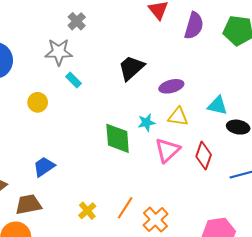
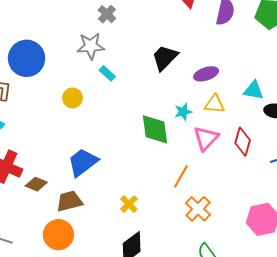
blue trapezoid: (44, 167) -> (83, 162), size x1.4
orange line: (125, 208) -> (181, 176), moved

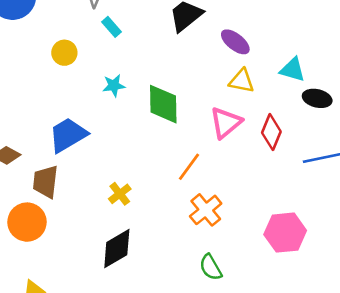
purple ellipse: (206, 74) -> (235, 42), turned 50
cyan star: (183, 112) -> (114, 86), moved
brown trapezoid: (69, 201) -> (45, 182), turned -76

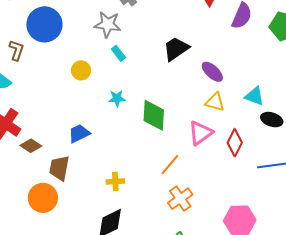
blue trapezoid: (68, 135) -> (79, 133), size x0.7
yellow cross: (120, 194) -> (115, 181), turned 30

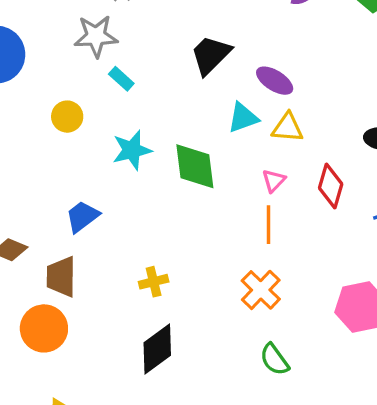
cyan triangle: (255, 96) -> (243, 118), moved, turned -30
cyan star: (117, 98) -> (132, 150), size x1.4
pink triangle: (200, 133) -> (274, 181), size x0.6
orange line: (170, 165) -> (269, 225), moved, turned -30

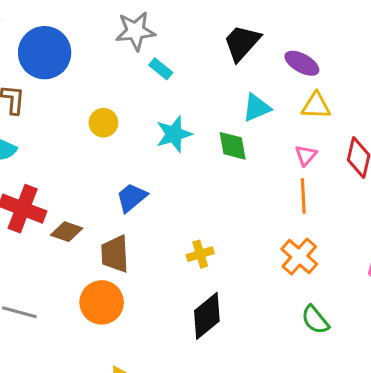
yellow circle: (67, 117) -> (103, 123), moved
cyan triangle: (243, 118) -> (257, 108), moved
green diamond: (195, 166) -> (233, 146), size x0.7

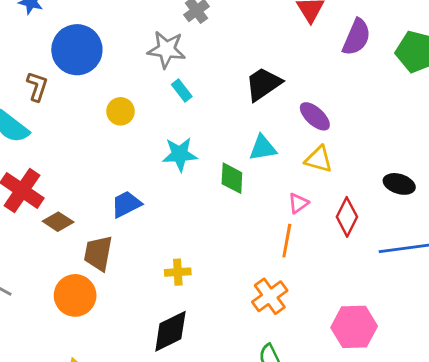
yellow circle: (103, 123) -> (121, 111), moved

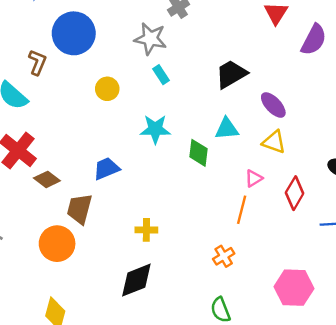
orange cross: (270, 296) -> (224, 256), size x0.7

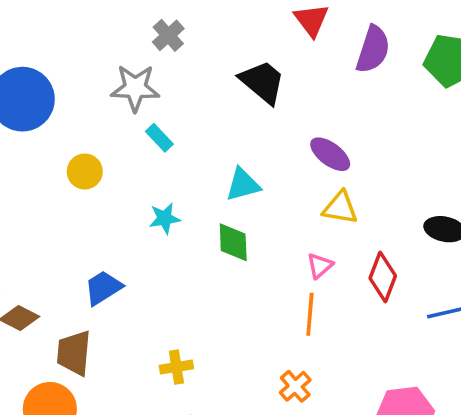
black trapezoid: (231, 74) -> (262, 82), moved, turned 80
cyan star: (155, 129) -> (165, 218), size x0.7
cyan triangle: (227, 129) -> (243, 185), moved

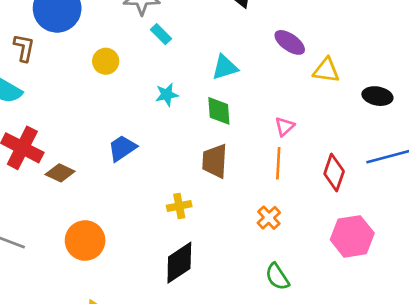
yellow triangle: (340, 208) -> (326, 70), moved
red diamond: (383, 277) -> (334, 173), moved
brown trapezoid: (74, 353) -> (215, 161), moved

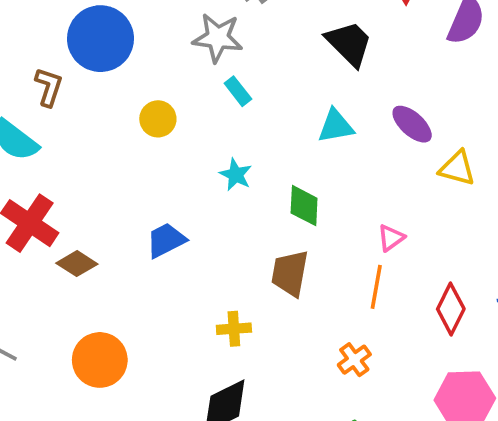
cyan triangle: (225, 67) -> (336, 126), moved
cyan star: (167, 95) -> (236, 175), turned 30

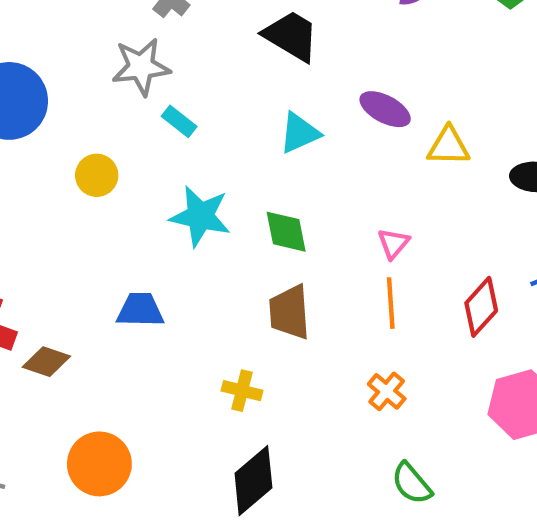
cyan star: (236, 175) -> (200, 216), size x1.6
blue trapezoid: (166, 240) -> (140, 310), turned 42
red diamond: (451, 309) -> (481, 307), turned 30
yellow cross: (234, 329) -> (242, 391), turned 32

